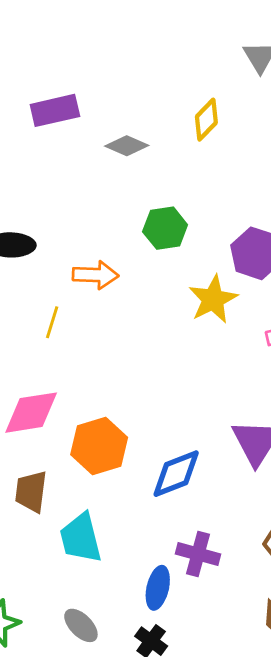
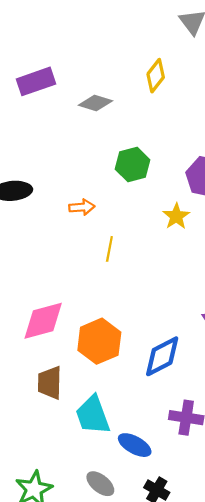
orange arrow: (95, 275) -> (82, 207), size x0.7
yellow star: (213, 299) -> (176, 216), size x0.7
yellow line: (52, 322) -> (109, 249), moved
blue ellipse: (158, 588) -> (135, 445), moved, turned -68

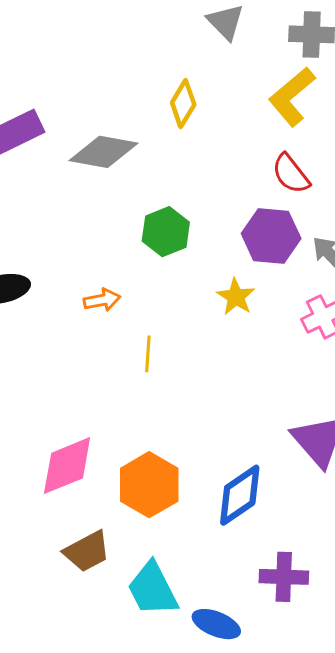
gray diamond: (95, 103) -> (103, 152), size x1.4
brown trapezoid: (50, 383) -> (87, 551), turned -112

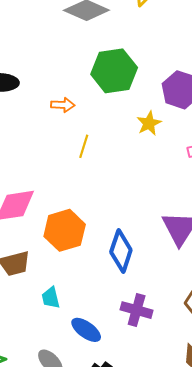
green hexagon: (166, 232) -> (114, 71), size x1.4
blue diamond: (240, 495) -> (121, 251), turned -51
cyan trapezoid: (153, 589) -> (51, 298), size x0.6

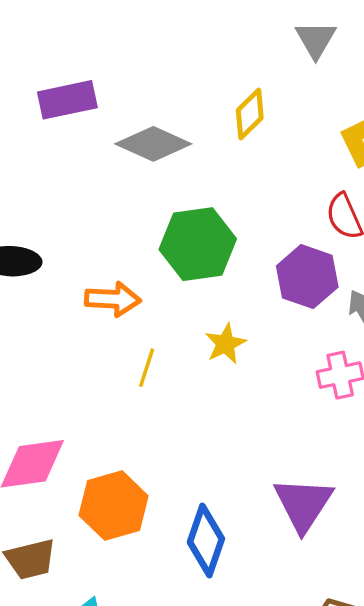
orange arrow: (63, 105) -> (113, 299), size x1.4
yellow star: (149, 123) -> (226, 344), moved

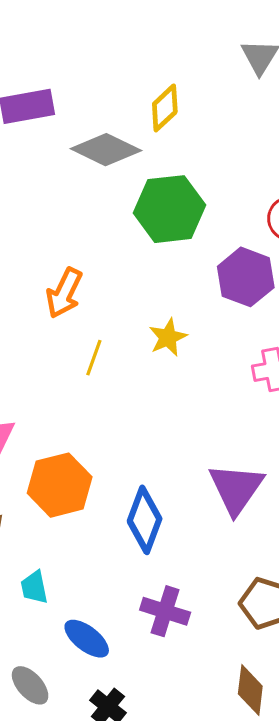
yellow diamond: (250, 114) -> (165, 108), moved
green hexagon: (198, 244) -> (169, 209), moved
orange arrow: (113, 299) -> (64, 293), turned 111

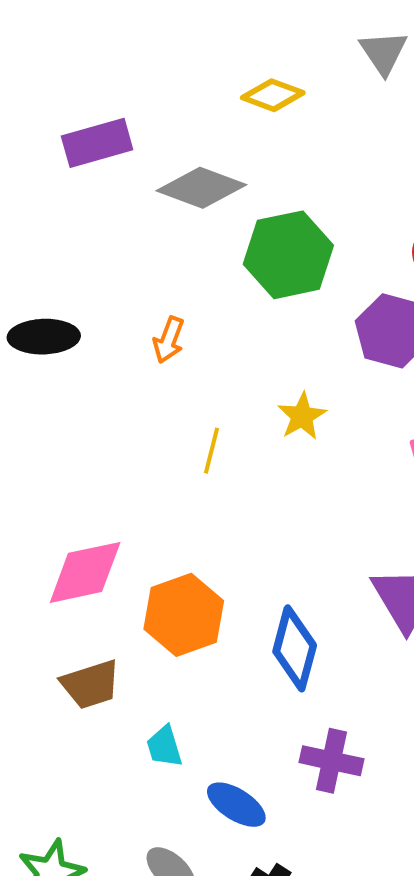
yellow diamond: (165, 108) -> (273, 95), moved, turned 69
orange arrow: (64, 293) -> (169, 340), moved, size x0.7

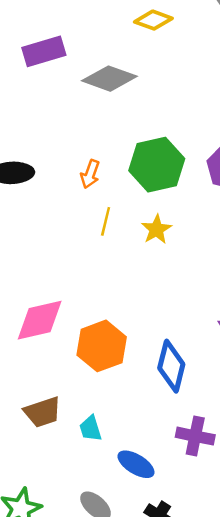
green hexagon: (288, 255) -> (157, 165), moved
yellow star: (302, 416) -> (156, 229), moved
yellow line: (211, 451) -> (106, 221), moved
brown trapezoid: (91, 684) -> (43, 412), moved

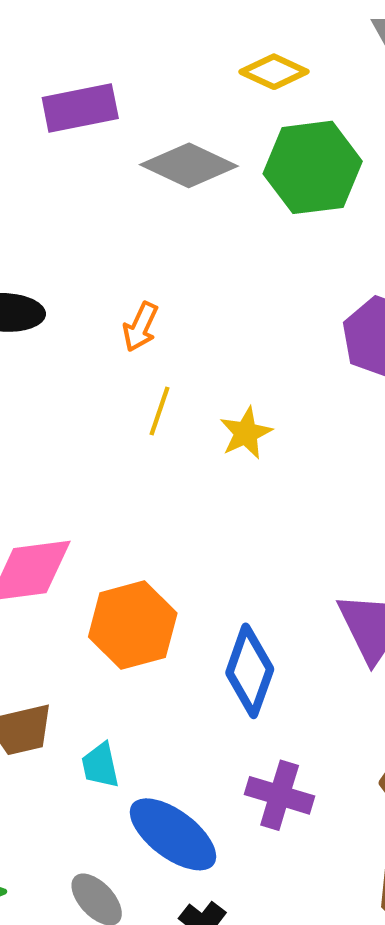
green hexagon: (157, 165) -> (313, 167), moved
blue ellipse: (136, 464) -> (173, 834), size x1.4

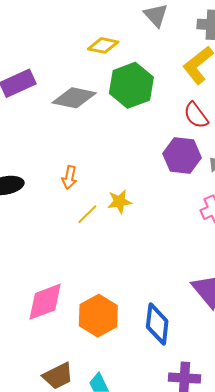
yellow line: (159, 411) -> (87, 214), turned 40
yellow star: (246, 433) -> (119, 202), moved, turned 30

